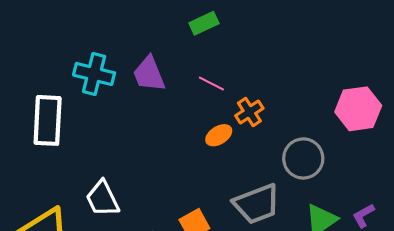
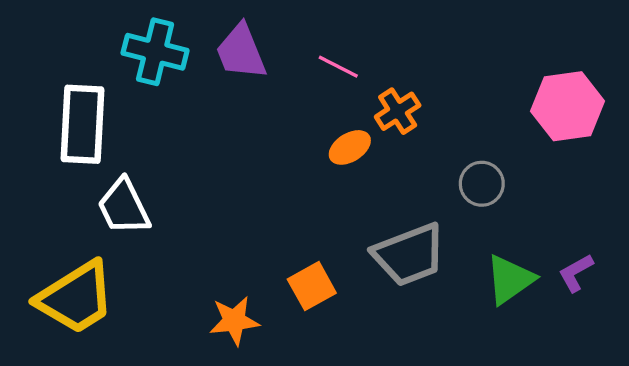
gray circle: (303, 158) -> (482, 184), size x0.7
white trapezoid: (103, 199) -> (124, 207), moved

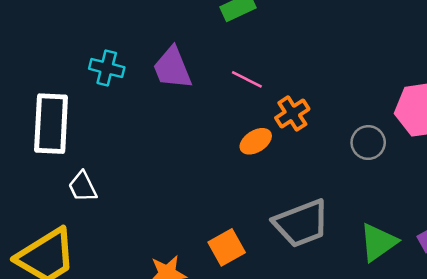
cyan cross: (155, 52) -> (107, 68), size x0.7
gray circle: (482, 184) -> (368, 143), moved
white trapezoid: (124, 207) -> (83, 187), size x0.7

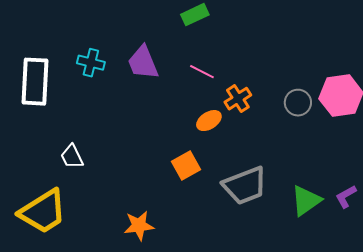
white rectangle: (51, 124) -> (35, 82), moved
gray circle: (368, 143) -> (298, 103), moved
orange square: (227, 247) -> (186, 166), moved

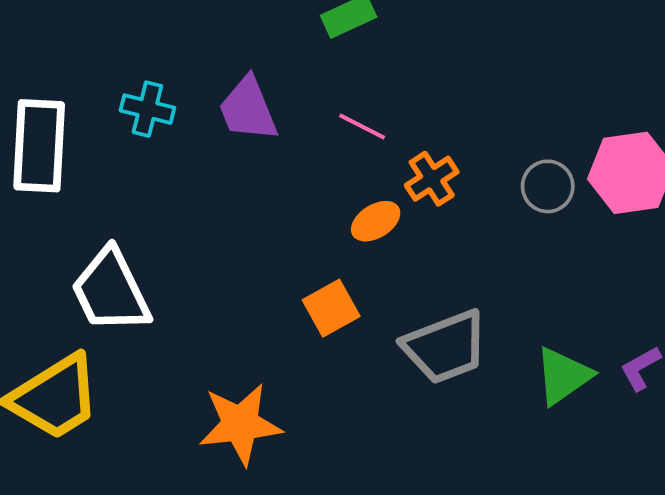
white trapezoid: (72, 157) -> (111, 291), size x1.8
orange star: (139, 226) -> (240, 424), size x1.4

